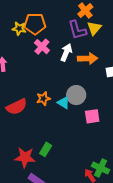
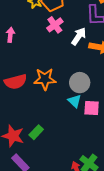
orange star: (43, 99) -> (45, 79), size x1.5
cyan triangle: (64, 103) -> (75, 101), moved

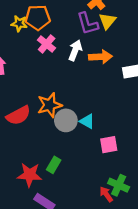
gray circle: (80, 83) -> (66, 120), moved
pink square: (92, 108) -> (109, 145), moved

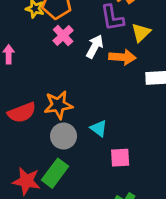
yellow triangle: (107, 21) -> (141, 33), moved
gray circle: (66, 120) -> (64, 136), moved
green rectangle: (54, 165) -> (55, 173), size x1.5

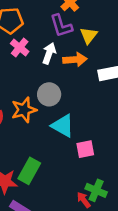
cyan triangle: (99, 128) -> (63, 126), size x1.5
gray circle: (64, 136) -> (49, 94), moved

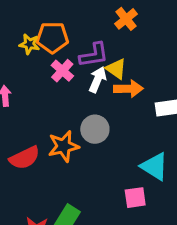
purple L-shape: (61, 26) -> (94, 55), moved, turned -85
yellow triangle: (89, 35) -> (116, 69), moved, turned -36
cyan triangle: (63, 126) -> (154, 166), moved

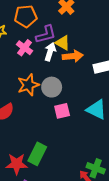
orange pentagon: (52, 37) -> (26, 16), moved
orange star: (64, 146) -> (28, 85), moved
pink square: (135, 198) -> (62, 111), moved

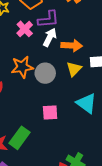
yellow triangle: (63, 43) -> (74, 69), moved, turned 35
pink square: (62, 111) -> (50, 113), moved

